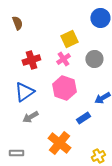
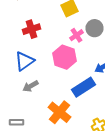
pink cross: (63, 59) -> (76, 35), moved
blue rectangle: (83, 118) -> (84, 87), size x1.6

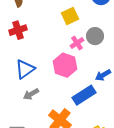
red cross: (32, 29) -> (18, 30), moved

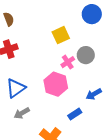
blue rectangle: (84, 95) -> (75, 114), size x0.6

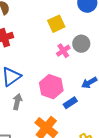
pink hexagon: (56, 84) -> (51, 87), moved
gray arrow: (22, 113) -> (17, 102), turned 133

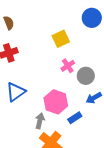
gray circle: (81, 44) -> (86, 76), moved
gray arrow: (17, 102) -> (40, 121), moved

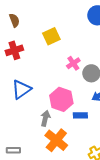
yellow square: (61, 39) -> (51, 36), moved
blue rectangle: (75, 118) -> (80, 115), turned 32

